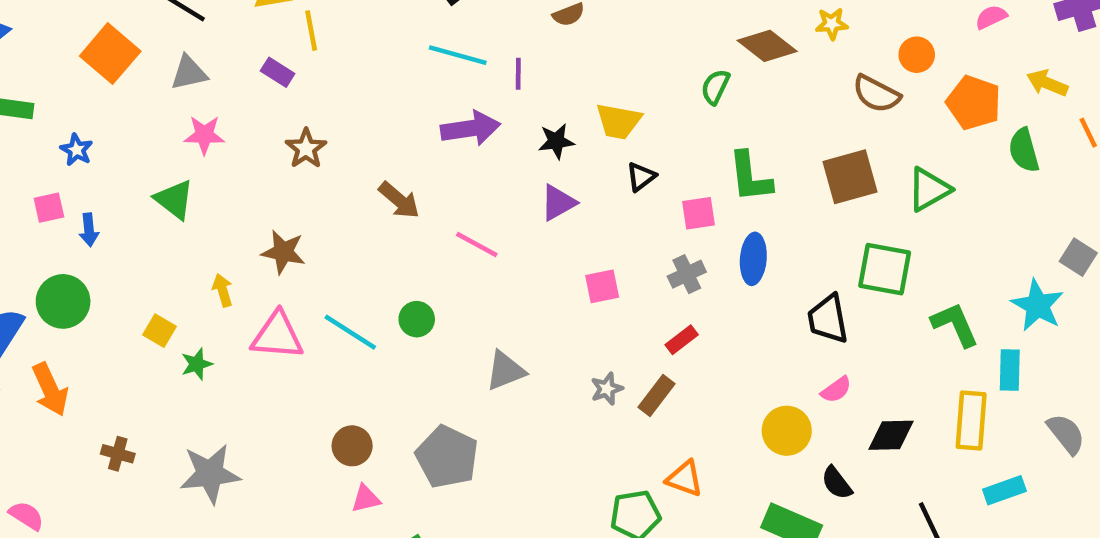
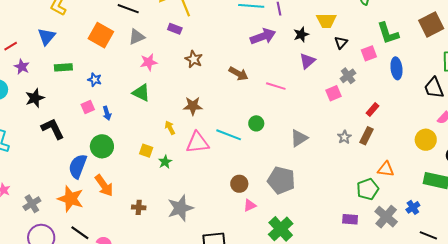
gray cross: (687, 274) -> (348, 76), moved

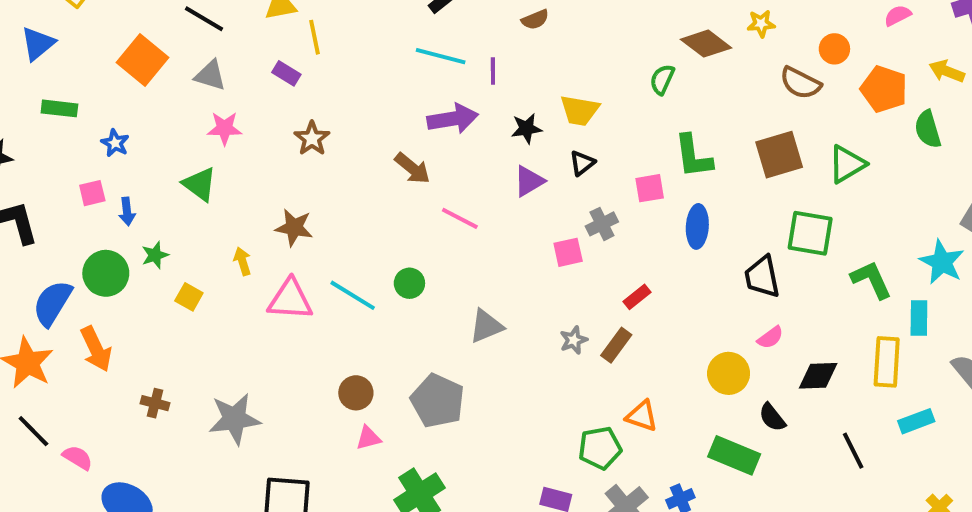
gray triangle: (137, 37) -> (210, 75), turned 30
black triangle: (341, 43) -> (582, 163), moved
brown arrow: (238, 74) -> (412, 168), moved
green star: (165, 162) -> (155, 255), moved

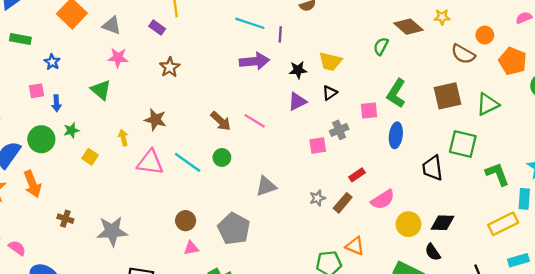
green L-shape: (693, 156) -> (396, 93), turned 36
brown arrow: (412, 168) -> (221, 121), moved
pink semicircle: (770, 337) -> (383, 200), moved, size x1.5
yellow rectangle: (887, 362) -> (503, 224), turned 56
black diamond: (818, 376) -> (443, 223), moved

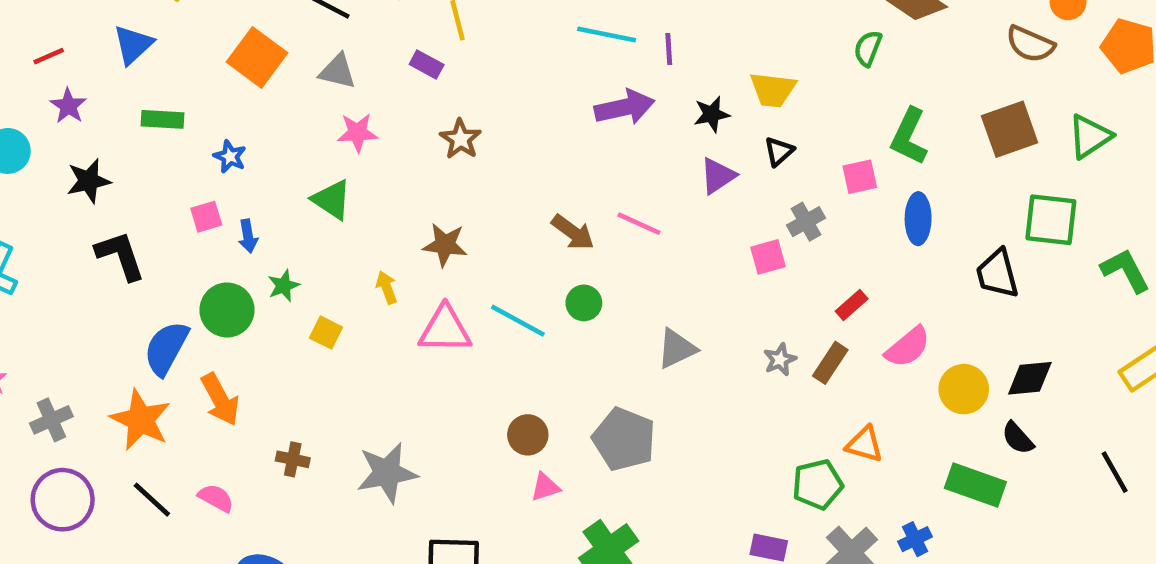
pink semicircle: (17, 248) -> (216, 498), moved

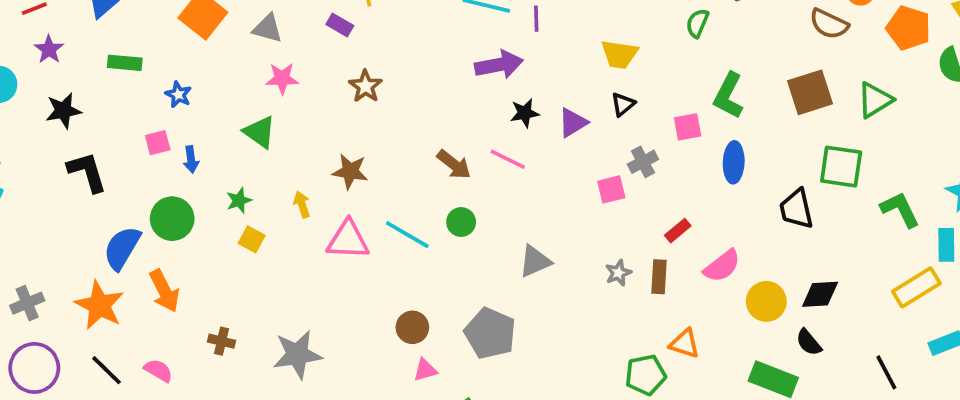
black star: (712, 114) -> (525, 113), moved
green star: (284, 286) -> (239, 200), moved
brown rectangle: (830, 363) -> (659, 277), turned -32

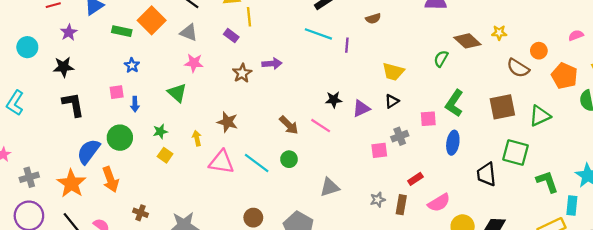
purple star: (49, 49) -> (69, 32), moved
green rectangle: (125, 63) -> (122, 31), moved
purple arrow: (499, 65) -> (272, 64), moved, size x0.7

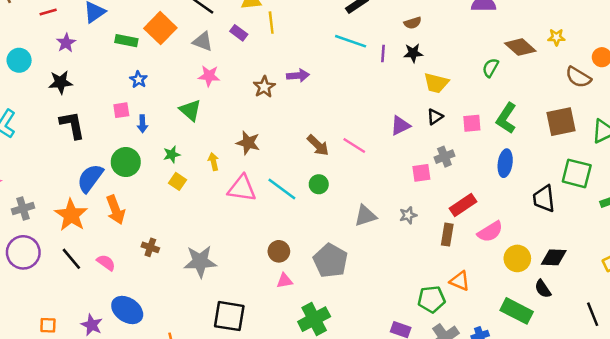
purple rectangle: (231, 36) -> (239, 33), moved
black star: (334, 100) -> (413, 53), moved
pink square: (428, 119) -> (472, 123), moved
red rectangle: (415, 179) -> (463, 205), size x1.5
gray star: (378, 200) -> (408, 215), moved

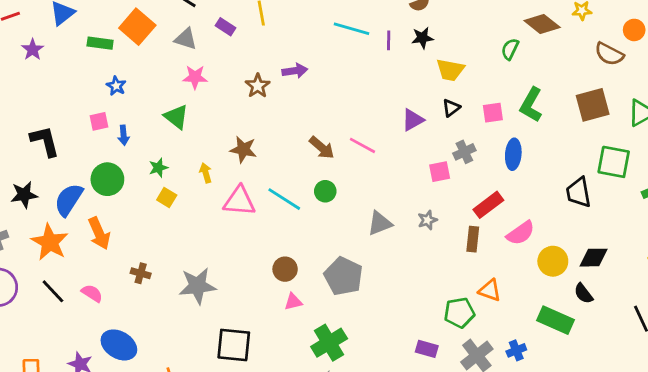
black star: (61, 82) -> (24, 195), moved
blue ellipse: (505, 163) -> (513, 154), moved

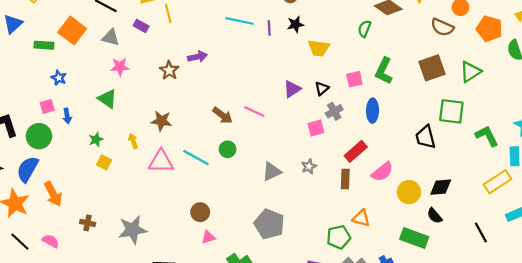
black triangle: (451, 108) -> (322, 88), moved
green circle: (107, 179) -> (39, 136), moved
gray pentagon: (343, 276) -> (269, 224), moved

